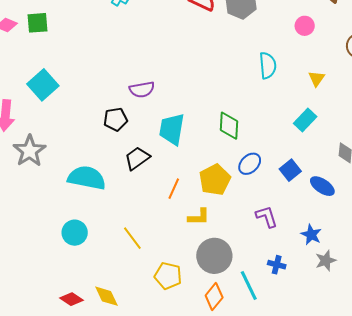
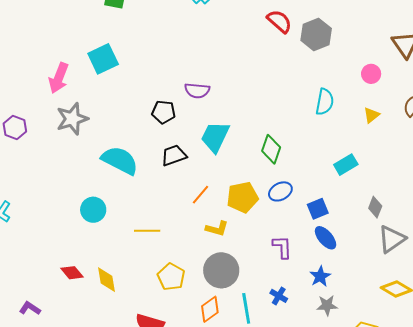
yellow triangle: (317, 79) -> (371, 115), moved
blue ellipse: (322, 186) -> (326, 238), moved
yellow line: (132, 238) -> (147, 231), turned -70

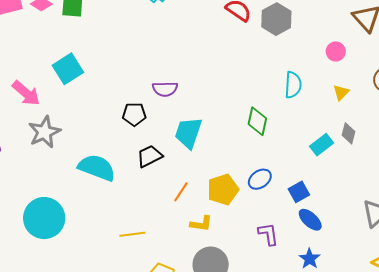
pink arrow: (59, 78) -> (26, 93), turned -64
green diamond: (271, 149) -> (257, 121), moved
gray diamond: (375, 207) -> (348, 133), moved
cyan circle: (93, 210) -> (44, 218), moved, size x1.6

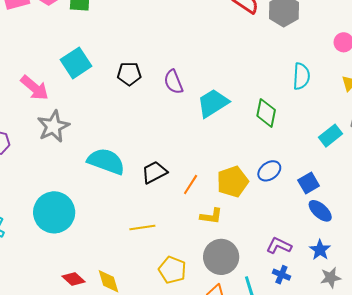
purple semicircle: (165, 89) -> (173, 82), turned 70
black pentagon: (134, 114) -> (129, 74), moved
cyan trapezoid: (188, 133) -> (213, 103), moved, turned 40
black trapezoid: (150, 156) -> (154, 172), moved
purple L-shape: (268, 234) -> (279, 246), moved, turned -55

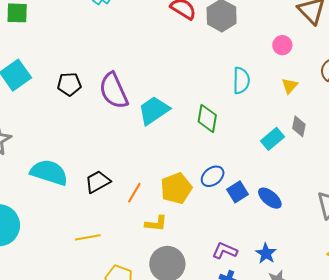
purple semicircle: (173, 82) -> (114, 91), size x1.5
blue square: (309, 183) -> (237, 192), moved
blue ellipse: (320, 211) -> (270, 198), moved

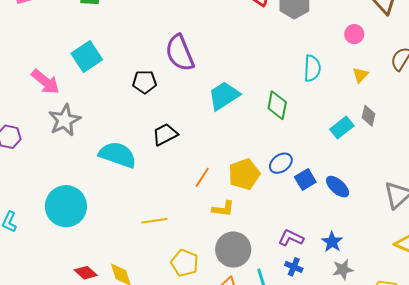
black pentagon: (69, 84) -> (145, 82), moved
purple semicircle: (114, 91) -> (180, 53), moved
black trapezoid: (98, 182) -> (165, 134), moved

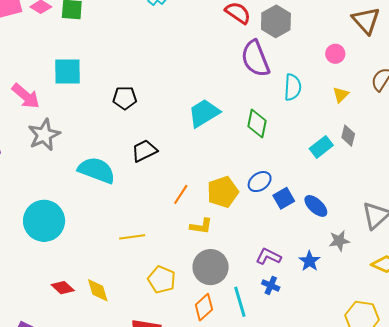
purple semicircle: (180, 53) -> (255, 59), moved
cyan square: (87, 57) -> (67, 72), turned 32
gray star: (343, 269) -> (339, 241), moved

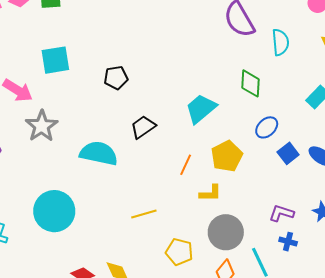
cyan trapezoid: (204, 113) -> (201, 109), moved
blue ellipse: (260, 182) -> (267, 127), moved

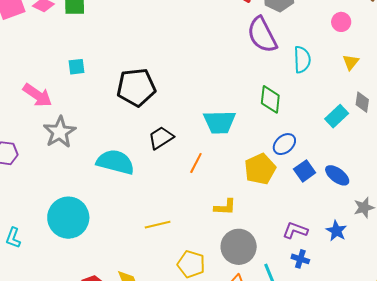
cyan square: (55, 60) -> (76, 67), size x0.6
black pentagon: (116, 78) -> (136, 87), size x1.6
cyan trapezoid: (201, 109) -> (220, 122), turned -144
yellow pentagon: (227, 156) -> (260, 169), moved
orange line: (186, 165) -> (196, 163), moved

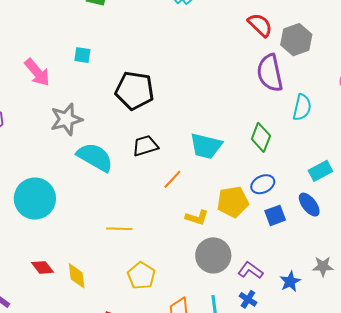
gray star: (60, 132) -> (66, 119), moved
blue ellipse: (337, 175) -> (309, 205), moved
yellow L-shape: (225, 207) -> (197, 218), moved
gray circle: (239, 247) -> (213, 255), moved

